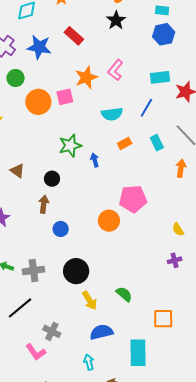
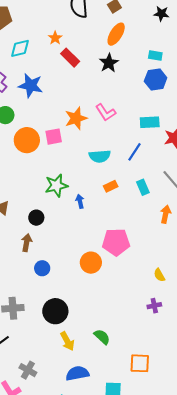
red rectangle: (74, 36) -> (70, 58), moved
pink L-shape: (115, 70) -> (106, 112), turned -75

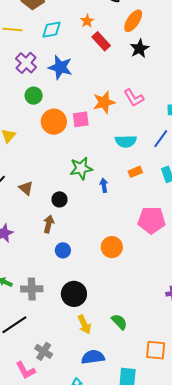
orange ellipse: (116, 34) -> (133, 21), moved
pink pentagon: (116, 242) -> (152, 220), moved

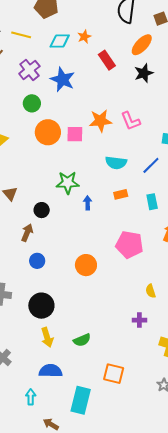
orange star: (87, 21) -> (84, 37), moved
green semicircle: (119, 322) -> (82, 340), turned 102

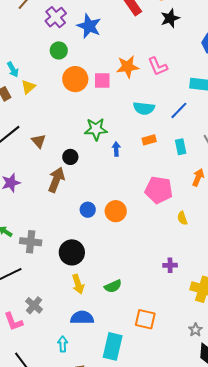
brown arrow: (27, 233) -> (56, 180), size x1.4
blue circle: (37, 261) -> (88, 210), moved
yellow semicircle: (151, 291) -> (182, 218), moved

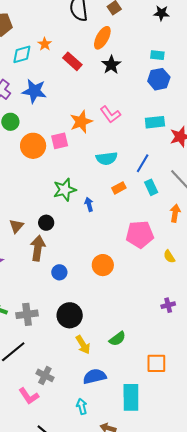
blue line: (179, 110) -> (143, 163), moved
brown triangle: (39, 141) -> (16, 226), moved, turned 35
blue circle: (88, 210) -> (59, 272), moved

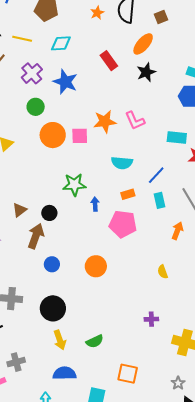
orange star: (45, 44) -> (97, 13), moved
pink pentagon: (140, 234) -> (123, 224), moved
gray cross: (45, 375) -> (16, 362), turned 36

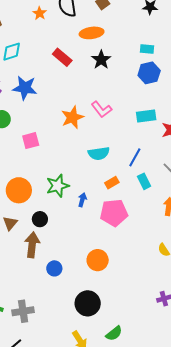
orange ellipse: (143, 44) -> (92, 33), turned 55
orange circle: (53, 135) -> (19, 190), moved
pink square: (80, 136) -> (31, 141), moved
blue arrow: (95, 204) -> (82, 200), turned 32
black circle: (53, 308) -> (88, 303), moved

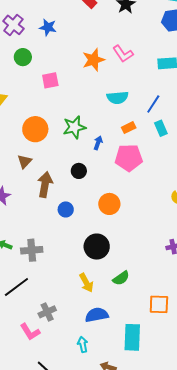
blue star: (25, 88) -> (48, 27), size x0.7
black circle: (40, 219) -> (79, 171), moved

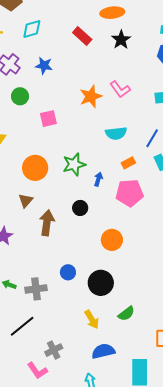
blue circle: (66, 209) -> (68, 272), moved

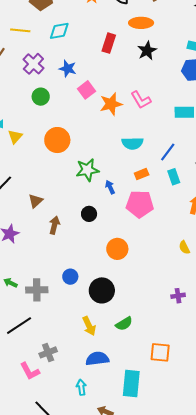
red rectangle: (82, 36) -> (109, 43), turned 60
pink square: (48, 119) -> (86, 90), moved, turned -30
orange circle: (35, 168) -> (57, 140), moved
blue arrow: (98, 179) -> (110, 187), turned -48
brown arrow: (47, 223) -> (54, 225), size x0.7

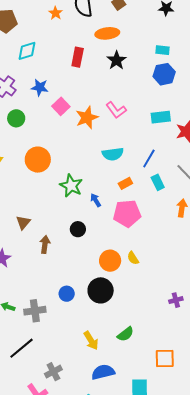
green star: (87, 170) -> (71, 186), turned -30
yellow semicircle: (184, 247) -> (133, 258), moved
black circle: (102, 290) -> (101, 290), moved

